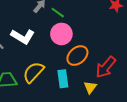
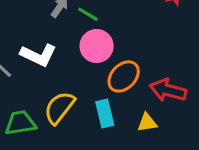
red arrow: (106, 67) -> (168, 90), turned 70
yellow triangle: (90, 87) -> (147, 123), turned 48

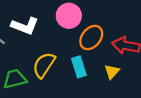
yellow triangle: (147, 123) -> (112, 72), turned -35

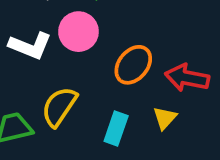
pink circle: (69, 16) -> (78, 32), moved
cyan rectangle: (79, 67) -> (116, 128), moved, turned 36

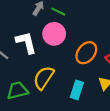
white L-shape: (30, 46) -> (26, 43), turned -125

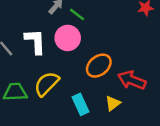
cyan rectangle: (77, 90) -> (80, 104), turned -54

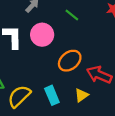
green line: (77, 14) -> (72, 15), moved
yellow semicircle: (47, 84) -> (19, 96), moved

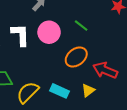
green line: (72, 15) -> (81, 26), moved
cyan rectangle: (52, 95) -> (59, 91), turned -42

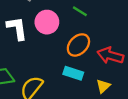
yellow triangle: (88, 90) -> (103, 86), moved
cyan rectangle: (59, 91) -> (73, 73), moved

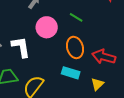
white L-shape: (17, 28) -> (21, 47), moved
orange ellipse: (78, 45) -> (75, 47), turned -60

